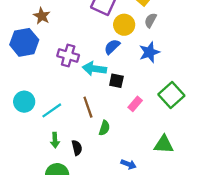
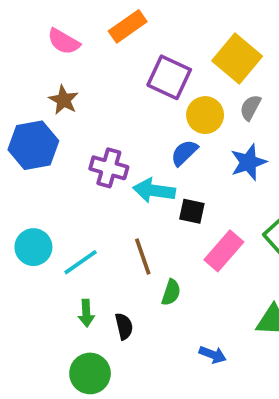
pink rectangle: (135, 104) -> (224, 251), size x1.5

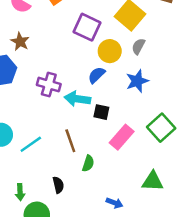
green arrow: (86, 313) -> (20, 192), moved

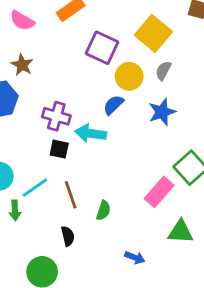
black square: (101, 112) -> (59, 149), moved
pink rectangle: (122, 137) -> (159, 192), moved
brown line: (70, 141) -> (71, 195), moved
green arrow: (20, 192) -> (15, 210), moved

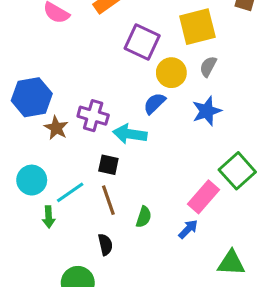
yellow square: (153, 33) -> (197, 27), turned 36
brown star: (22, 65) -> (56, 128), moved
black square: (59, 149) -> (108, 165), moved
green triangle: (180, 232) -> (231, 263), moved
blue arrow: (135, 258) -> (188, 229), moved, turned -66

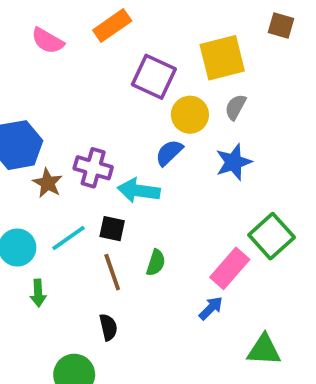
cyan line: (70, 192) -> (69, 238), moved
green semicircle: (144, 217) -> (156, 263), moved

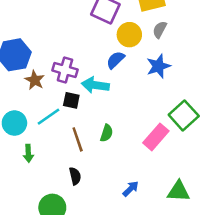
black square: (112, 229) -> (71, 100), moved
blue arrow: (211, 308) -> (131, 189), moved

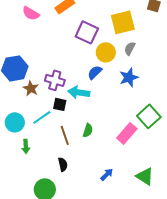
green triangle: (179, 191) -> (145, 176), turned 30

